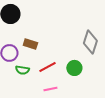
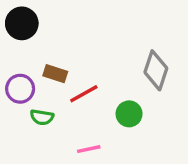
red line: (47, 67) -> (84, 94), moved

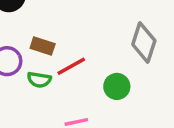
green semicircle: (42, 117) -> (39, 80), moved

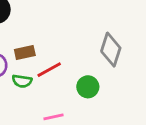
brown rectangle: (43, 46) -> (25, 52), turned -30

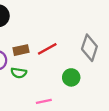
red line: (49, 70) -> (47, 49), moved

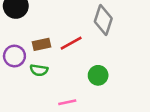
gray diamond: (89, 48) -> (103, 20), moved

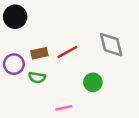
gray diamond: (103, 20) -> (111, 45), moved, turned -32

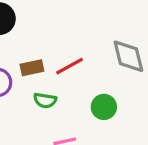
green semicircle: (37, 77) -> (45, 100), moved

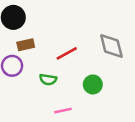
brown rectangle: (32, 68) -> (26, 45), moved

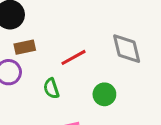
green semicircle: (48, 79) -> (51, 88), turned 63

